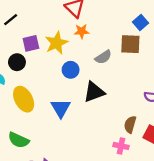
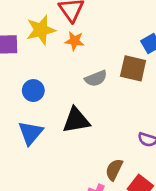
yellow star: (56, 43) -> (41, 30), moved
blue circle: (71, 70) -> (33, 91), moved

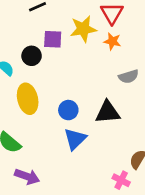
blue circle: (33, 91) -> (68, 110), moved
blue triangle: (30, 133) -> (75, 139), moved

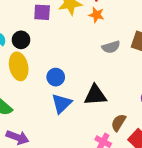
black circle: (32, 56) -> (21, 40), moved
black triangle: (108, 112) -> (95, 95), moved

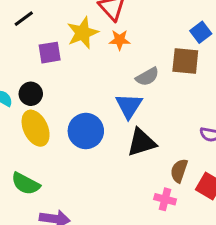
blue circle: (56, 77) -> (86, 131), size x1.5
blue triangle: (62, 103) -> (129, 106), moved

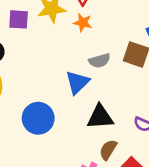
blue circle: (86, 131) -> (38, 118), moved
black triangle: (141, 142) -> (100, 117), moved

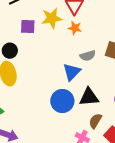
blue circle: (38, 118) -> (62, 101), moved

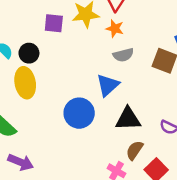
gray semicircle: (88, 56) -> (123, 55), moved
blue circle: (62, 101) -> (79, 113), moved

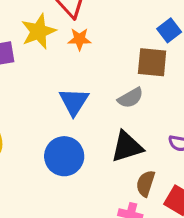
gray semicircle: (123, 55) -> (130, 98), moved
blue triangle: (108, 85) -> (74, 102), moved

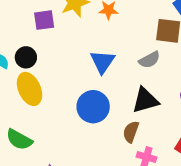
brown semicircle: (146, 183) -> (131, 132), moved

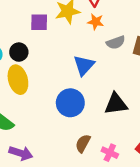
gray semicircle: (149, 60) -> (116, 43), moved
brown semicircle: (131, 132) -> (83, 143), moved

